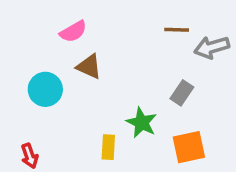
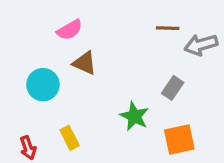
yellow rectangle: (108, 147) -> (70, 138), moved, turned -30

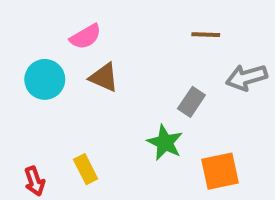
gray arrow: (201, 45) -> (246, 77), moved
cyan circle: (43, 85) -> (45, 79), moved
gray rectangle: (173, 88) -> (191, 102), moved

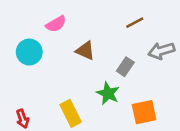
brown line: (206, 35) -> (135, 23), turned -30
brown triangle: (104, 77) -> (85, 51), moved
yellow rectangle: (86, 169) -> (71, 113), moved, size x1.4

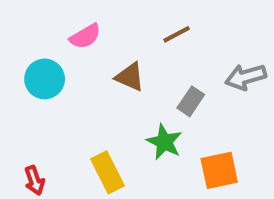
brown line: (135, 23) -> (177, 34), moved

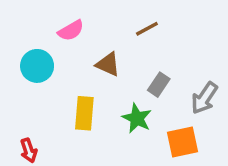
gray arrow: (246, 77) -> (204, 98), moved, turned -40
yellow rectangle: (108, 172) -> (84, 113), moved, turned 32

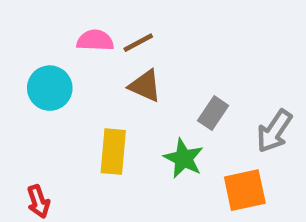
brown line: (147, 29) -> (138, 43), moved
pink semicircle: (71, 30) -> (95, 40), turned -148

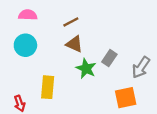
pink semicircle: (95, 40) -> (28, 15), moved
yellow rectangle: (113, 152) -> (48, 87), moved
green star: (184, 158) -> (86, 69), moved

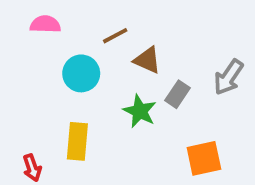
brown triangle: (74, 44) -> (147, 60), moved
cyan circle: (25, 45) -> (81, 73), moved
gray arrow: (141, 67) -> (228, 77), moved

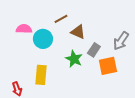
pink semicircle: (45, 24) -> (24, 29), moved
orange square: (204, 158) -> (108, 66), moved

